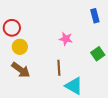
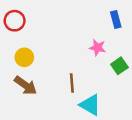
red circle: (12, 28) -> (15, 21), moved
pink star: (66, 39) -> (97, 48), moved

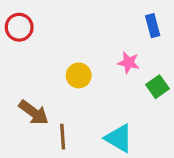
yellow circle: (24, 57) -> (79, 75), moved
brown line: (72, 83) -> (63, 137), moved

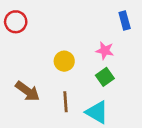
green square: (158, 87) -> (105, 77), moved
brown line: (63, 137) -> (66, 102), moved

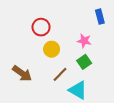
red circle: (16, 22) -> (41, 27), moved
brown line: (66, 102) -> (60, 74), moved, turned 49

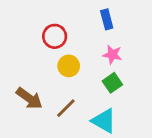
blue rectangle: (100, 17) -> (107, 19), moved
brown line: (60, 74) -> (66, 108), moved

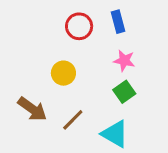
red circle: (55, 36) -> (79, 26), moved
yellow circle: (69, 66) -> (63, 73), moved

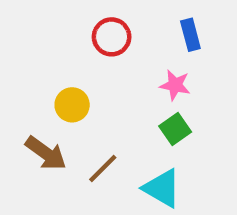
blue rectangle: (118, 22) -> (190, 35), moved
yellow circle: (63, 73) -> (72, 105), moved

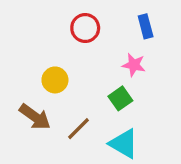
green square: (175, 129) -> (120, 98), moved

